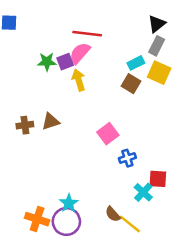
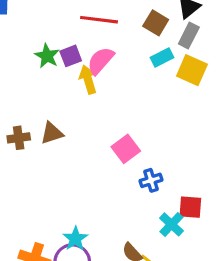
pink semicircle: (80, 53) -> (101, 61), moved
green star: (47, 62) -> (47, 56), turned 30
brown square: (131, 84) -> (156, 23), moved

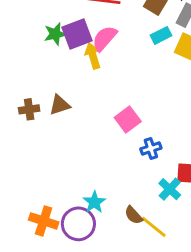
green star: (47, 56) -> (55, 34), turned 30
purple square: (71, 56) -> (77, 34), size x1.5
cyan star: (75, 239) -> (94, 202), moved

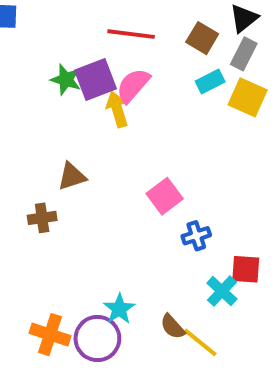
green star: (55, 34) -> (66, 80), turned 30
brown cross: (29, 109) -> (42, 218), moved

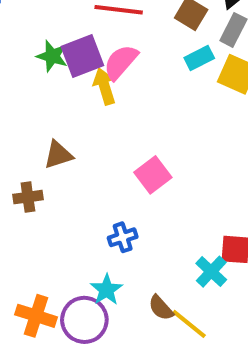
blue cross: (196, 236) -> (123, 237), moved

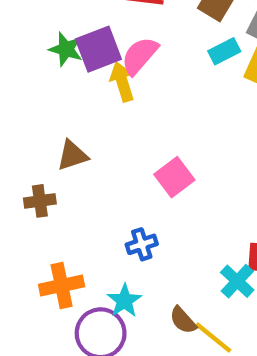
orange cross: (36, 316) -> (62, 286), moved, turned -30

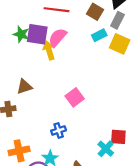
purple square: (98, 49) -> (37, 34), turned 30

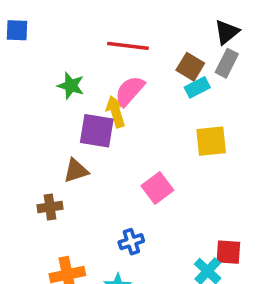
brown square: (95, 12) -> (190, 67), moved
purple square: (37, 34) -> (97, 131), moved
yellow square: (120, 44) -> (211, 141), moved, turned -30

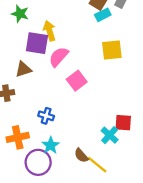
pink semicircle: (130, 91) -> (59, 57), moved
blue cross: (131, 242) -> (46, 116), moved, turned 35

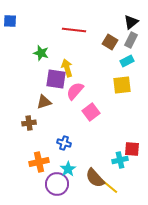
cyan rectangle: (103, 15) -> (127, 61), moved
cyan cross: (110, 135) -> (120, 160), turned 35
brown semicircle: (81, 156) -> (95, 178), size x1.5

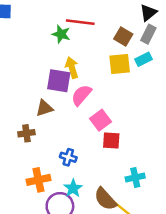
green star: (41, 53) -> (61, 34), moved
yellow square: (122, 85) -> (120, 64), moved
red square: (132, 149) -> (111, 140), moved

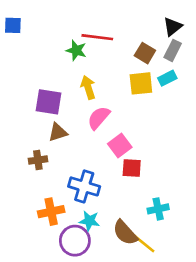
purple square: (59, 81) -> (48, 102), moved
blue cross: (68, 157) -> (84, 186), size x1.6
cyan star: (73, 188) -> (89, 221), turned -30

